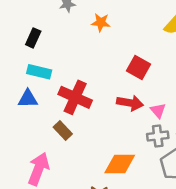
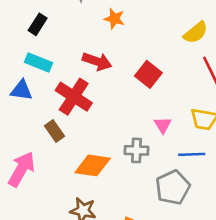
red arrow: (130, 103) -> (97, 61), moved
gray cross: (158, 136) -> (136, 150), moved
orange diamond: (120, 164) -> (93, 165), moved

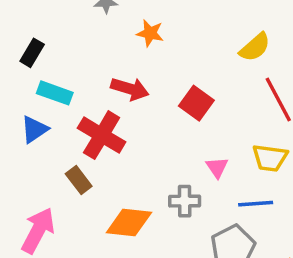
black rectangle: (38, 24) -> (32, 53), moved
blue triangle: (21, 90) -> (34, 129), turned -40

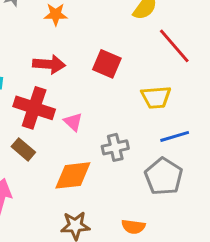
yellow trapezoid: (270, 158) -> (156, 97), moved
pink triangle: (217, 167) -> (73, 122), moved

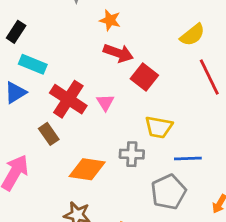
red arrow: (49, 64) -> (118, 53), moved
yellow trapezoid: (156, 97) -> (159, 127), moved
pink triangle: (73, 122) -> (105, 102), moved

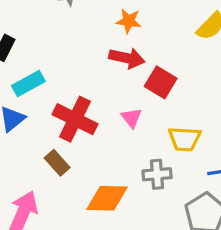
orange star: (110, 20) -> (129, 21), moved
cyan rectangle: (33, 64) -> (28, 84), turned -44
pink triangle: (105, 102) -> (131, 118), moved

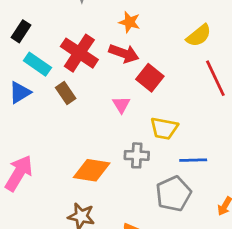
cyan rectangle: (28, 84) -> (37, 64), turned 56
red cross: (75, 119) -> (79, 53), moved
brown rectangle: (57, 163) -> (66, 93), moved

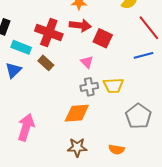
yellow trapezoid: (164, 128) -> (113, 85), moved
gray cross: (137, 155) -> (89, 87), moved
blue line: (193, 160) -> (144, 55), moved

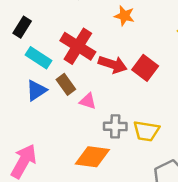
red arrow: (80, 25) -> (113, 64), moved
pink triangle: (87, 62) -> (88, 101), moved, turned -40
blue triangle: (13, 70) -> (36, 90), moved

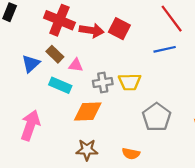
cyan rectangle: (39, 58) -> (60, 85), moved

